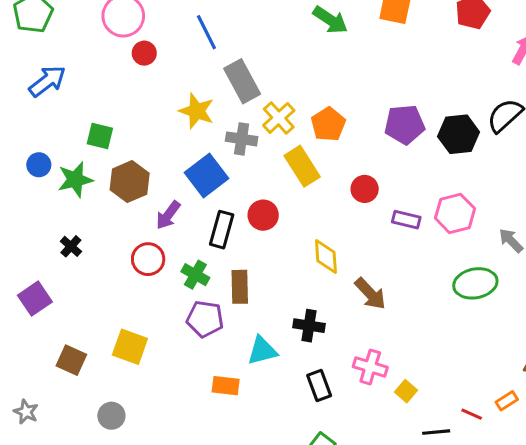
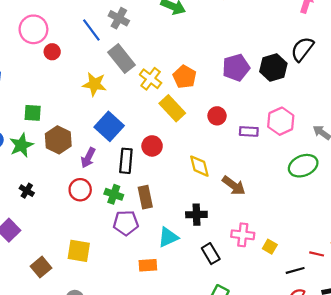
gray cross: (242, 139) -> (119, 18), moved, turned 30
brown square: (71, 360) -> (41, 267), turned 36

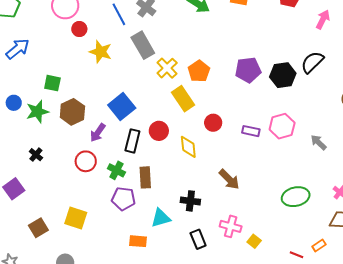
yellow star: (94, 84) -> (101, 52), moved
red circle: (217, 116) -> (213, 123), moved
yellow diamond: (199, 166) -> (188, 147), moved
green ellipse: (303, 166) -> (296, 197), moved

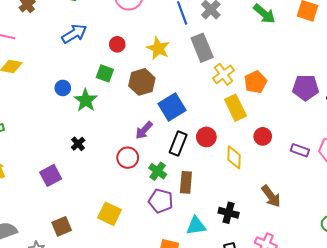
red circle: (79, 29) -> (117, 44), moved
green star: (37, 112) -> (86, 100), turned -30
brown hexagon: (72, 112) -> (142, 82), moved
brown square: (38, 228) -> (62, 226), moved

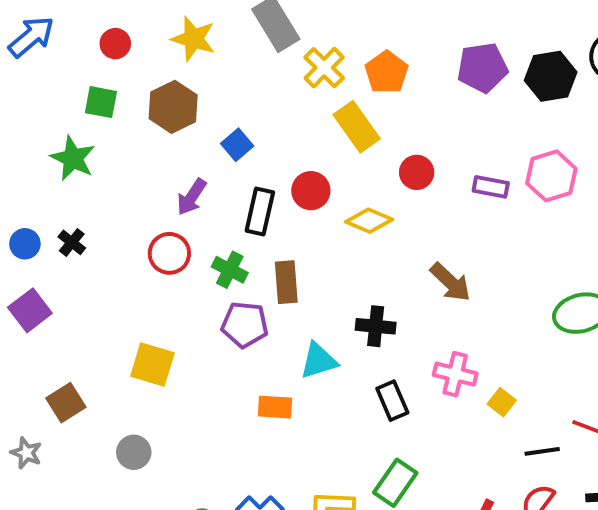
blue circle: (63, 88) -> (25, 244), moved
blue square: (172, 107) -> (237, 145), size x0.6
yellow diamond: (234, 157) -> (369, 221), turned -60

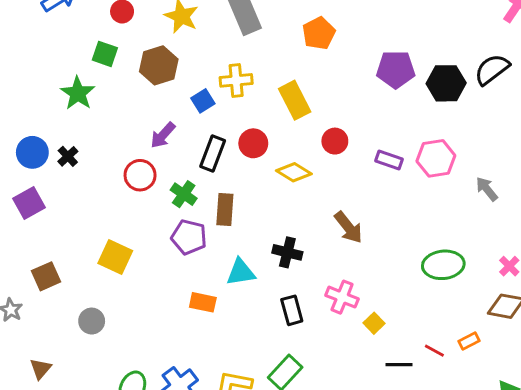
yellow cross: (324, 68) -> (236, 80), moved, turned 32
orange pentagon: (387, 72) -> (319, 33), moved
blue circle: (25, 244) -> (32, 152), size x1.4

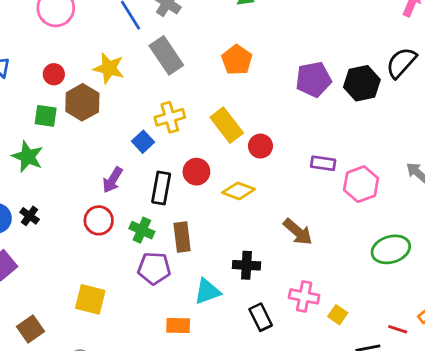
brown hexagon: (159, 65) -> (82, 102), moved
red circle: (335, 141) -> (260, 146), moved
pink hexagon: (436, 158) -> (361, 184), moved

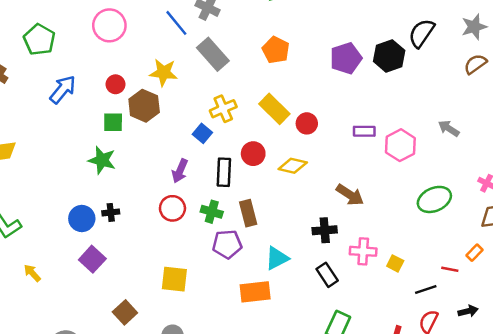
black cross: (30, 216) -> (111, 212), turned -35
black cross: (246, 265) -> (325, 230), moved
orange rectangle: (178, 325) -> (255, 292), size x1.4

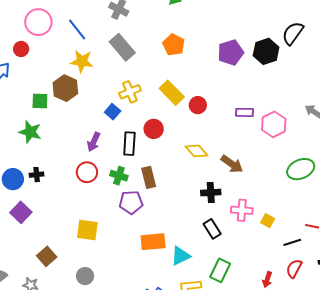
blue line: (176, 23) -> (77, 30), moved
red circle: (116, 84) -> (21, 49), moved
yellow diamond: (293, 166) -> (196, 151), moved, turned 35
cyan triangle: (277, 258) -> (181, 256), moved

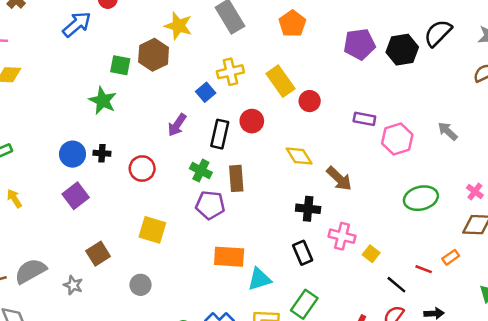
red circle: (87, 172) -> (142, 169), moved
black line: (292, 242) -> (396, 285), turned 48

